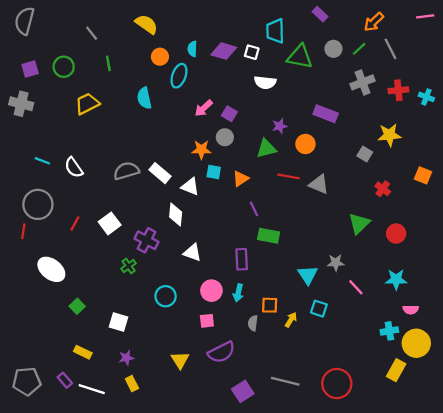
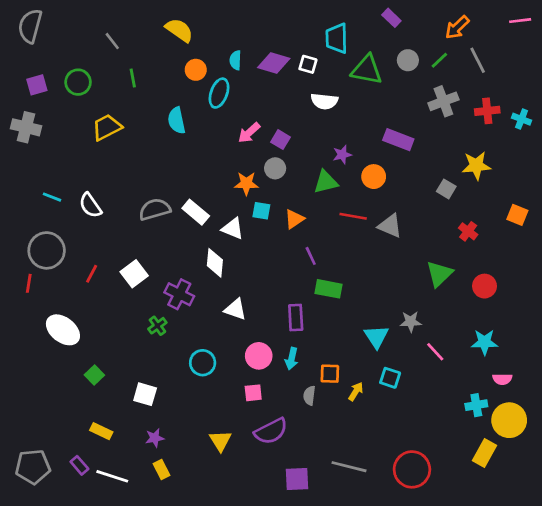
purple square: (243, 391) -> (297, 479), turned 30

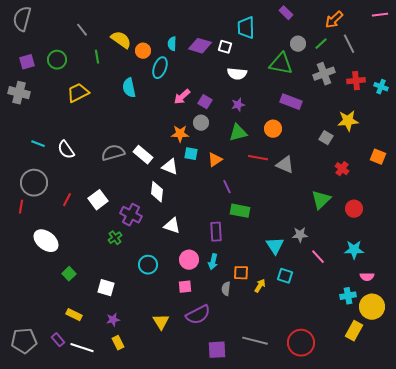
yellow semicircle: (179, 30) -> (121, 40), moved
green triangle: (367, 70) -> (281, 64), moved
purple star: (342, 155) -> (238, 105), moved

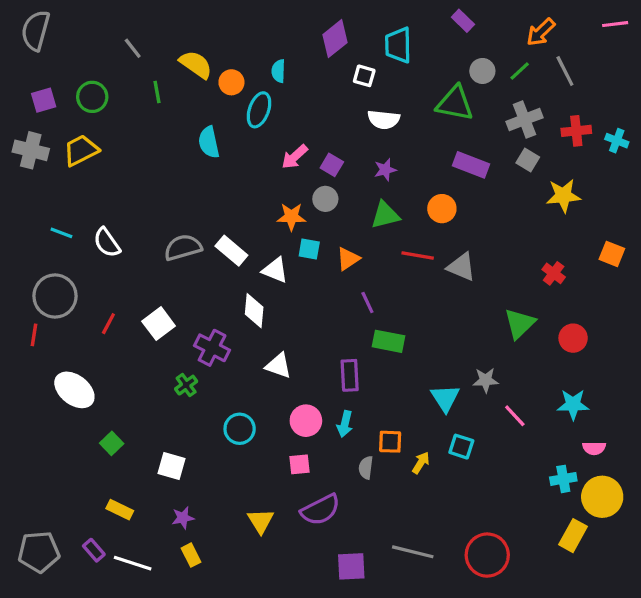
purple diamond: (200, 46) -> (335, 39), moved, turned -55
yellow trapezoid: (78, 93) -> (81, 150), moved
gray square: (326, 138) -> (528, 160), moved

